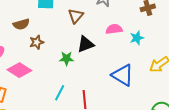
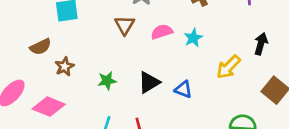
brown triangle: (76, 16) -> (125, 25), moved
black triangle: (86, 44) -> (149, 82), moved
blue triangle: (123, 75) -> (183, 89), size x0.6

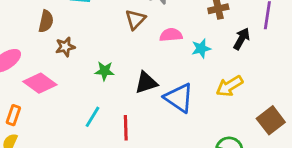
black arrow: (261, 44) -> (242, 39), moved
brown semicircle: (41, 47) -> (46, 21), turned -65
blue triangle: (183, 89) -> (179, 98), size x1.6

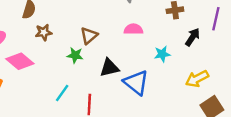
brown triangle: (135, 19) -> (89, 36), moved
cyan star: (201, 48) -> (162, 54), moved
yellow arrow: (229, 86) -> (197, 79), moved

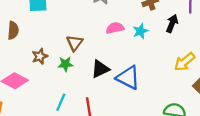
brown star: (44, 32) -> (40, 56), moved
cyan star: (162, 54) -> (140, 31), moved

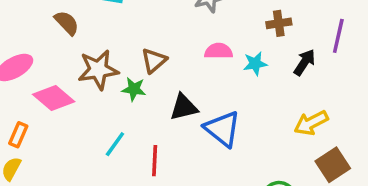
brown semicircle: (13, 30) -> (67, 23), turned -60
brown star: (40, 56) -> (98, 70), size x1.6

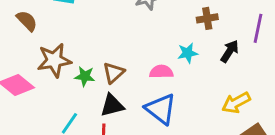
pink semicircle: (218, 51) -> (161, 72), moved
brown triangle: (154, 61) -> (114, 73), moved
black triangle: (184, 107) -> (112, 105), moved

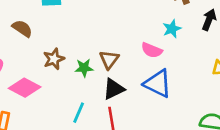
brown star: (54, 60) -> (54, 59), size x0.7
pink semicircle: (161, 72) -> (152, 50), turned -145

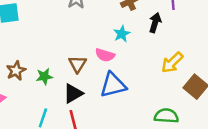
brown triangle: (109, 60) -> (77, 64), moved
blue triangle: (158, 84) -> (113, 85), turned -36

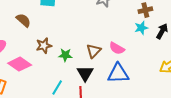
cyan star: (122, 34) -> (141, 28), moved
black triangle: (73, 93) -> (85, 73), turned -42

